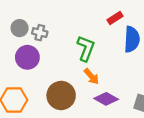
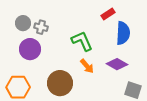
green L-shape: (86, 48) -> (82, 41), turned -45
purple diamond: (106, 99) -> (117, 64), moved

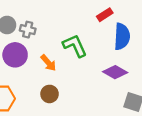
orange arrow: (87, 66) -> (48, 63), moved
brown circle: (60, 83) -> (50, 94), size x0.6

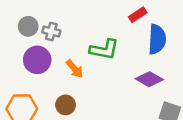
green L-shape: (75, 46) -> (104, 50), turned 125
brown circle: (50, 94) -> (66, 105), moved

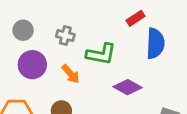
gray cross: (51, 31) -> (65, 36), moved
purple diamond: (149, 79) -> (128, 87), moved

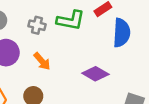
green L-shape: (101, 54) -> (71, 20), moved

